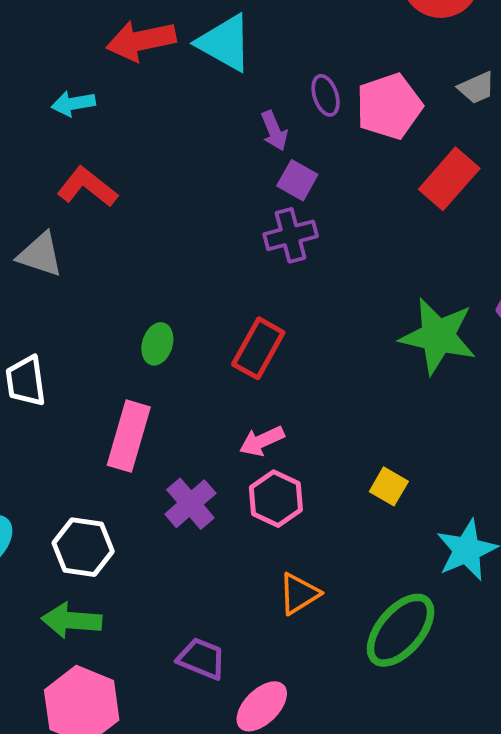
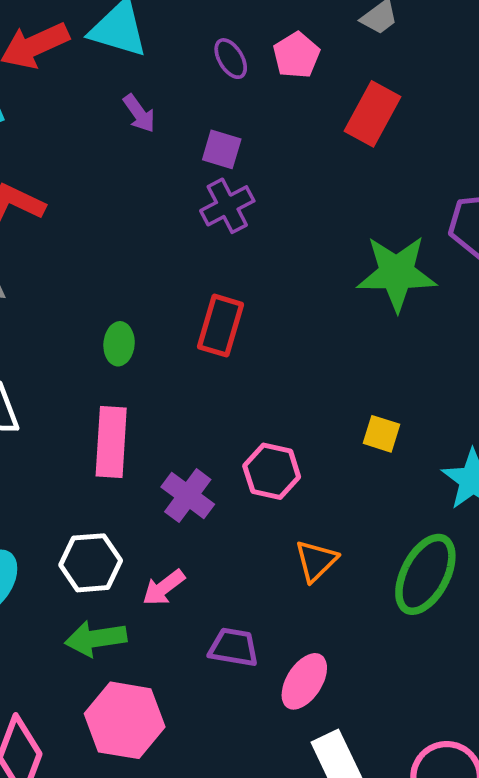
pink pentagon: (389, 106) -> (296, 55), size x0.7
purple arrow: (274, 131) -> (139, 113), moved
pink arrow: (262, 441) -> (164, 588), moved

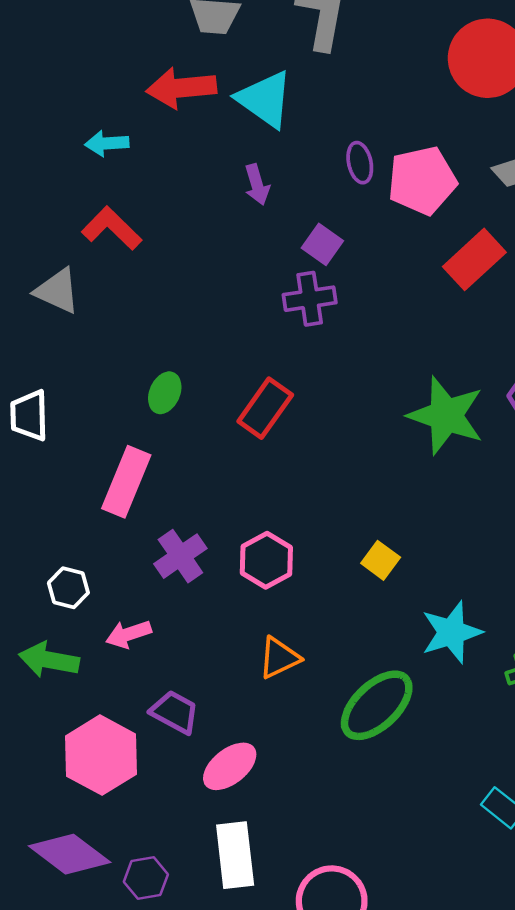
pink pentagon: (296, 55) -> (422, 180), size x1.5
white hexagon: (91, 563) -> (68, 588), size x0.7
pink hexagon: (125, 720) -> (101, 755), moved

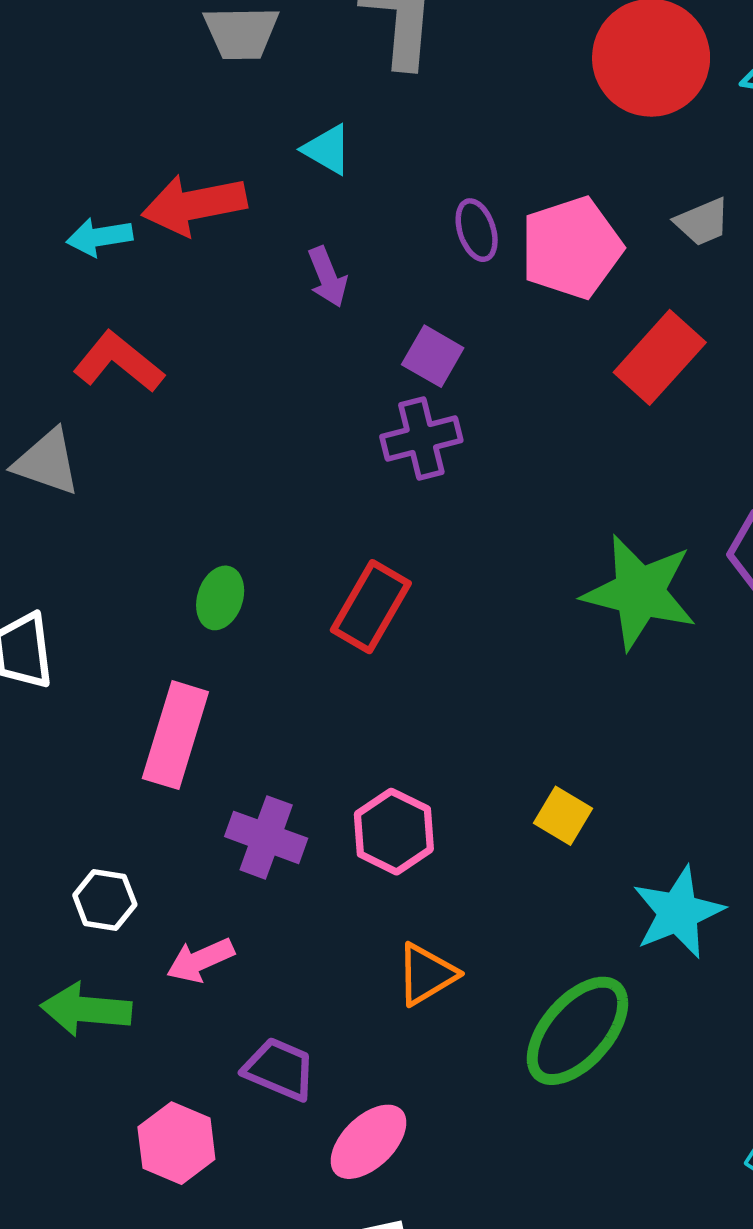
red arrow: (181, 88) -> (194, 205), moved
cyan triangle: (265, 99) -> (327, 149), size x0.6
purple cross: (180, 556) -> (266, 837), turned -30
pink hexagon: (101, 755) -> (176, 1143), size x0.7

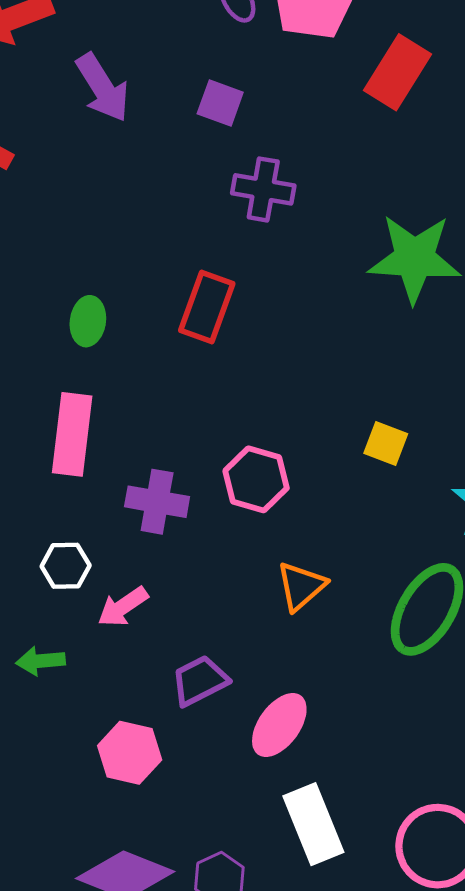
purple arrow: (327, 277) -> (103, 88), moved, size x1.5
purple cross: (421, 438) -> (263, 189), moved, turned 34
white hexagon: (105, 900) -> (66, 566), moved
green arrow: (86, 1009) -> (41, 661), size x0.7
purple trapezoid: (279, 1069) -> (200, 681), turned -40

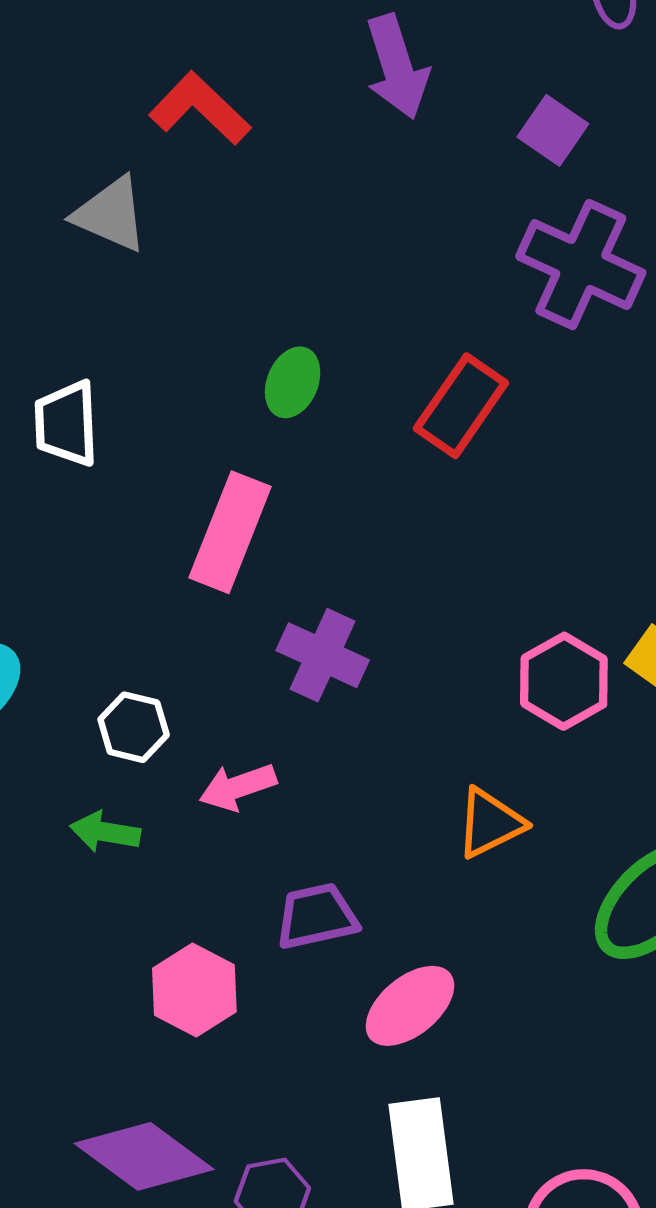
purple cross: (263, 189) -> (581, 265), size x1.4
pink hexagon: (256, 479) -> (564, 681), moved
white hexagon: (66, 566) -> (134, 727), moved

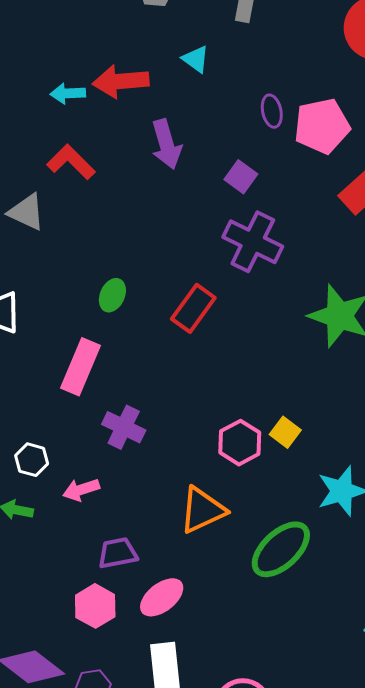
orange triangle: (490, 823) -> (202, 510), size x1.4
pink hexagon: (194, 990) -> (95, 606), moved

